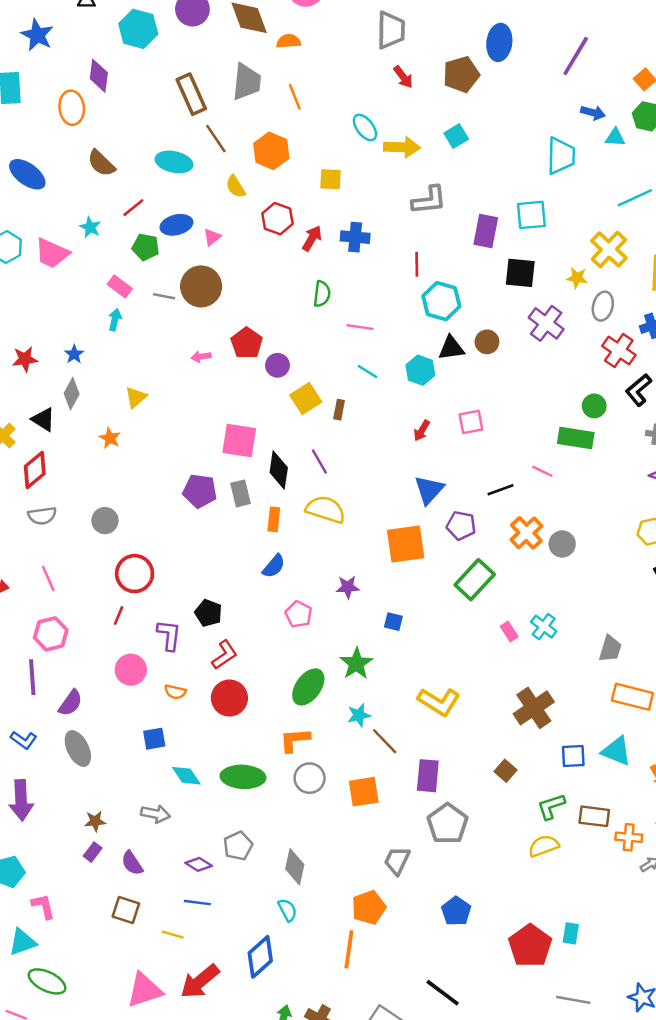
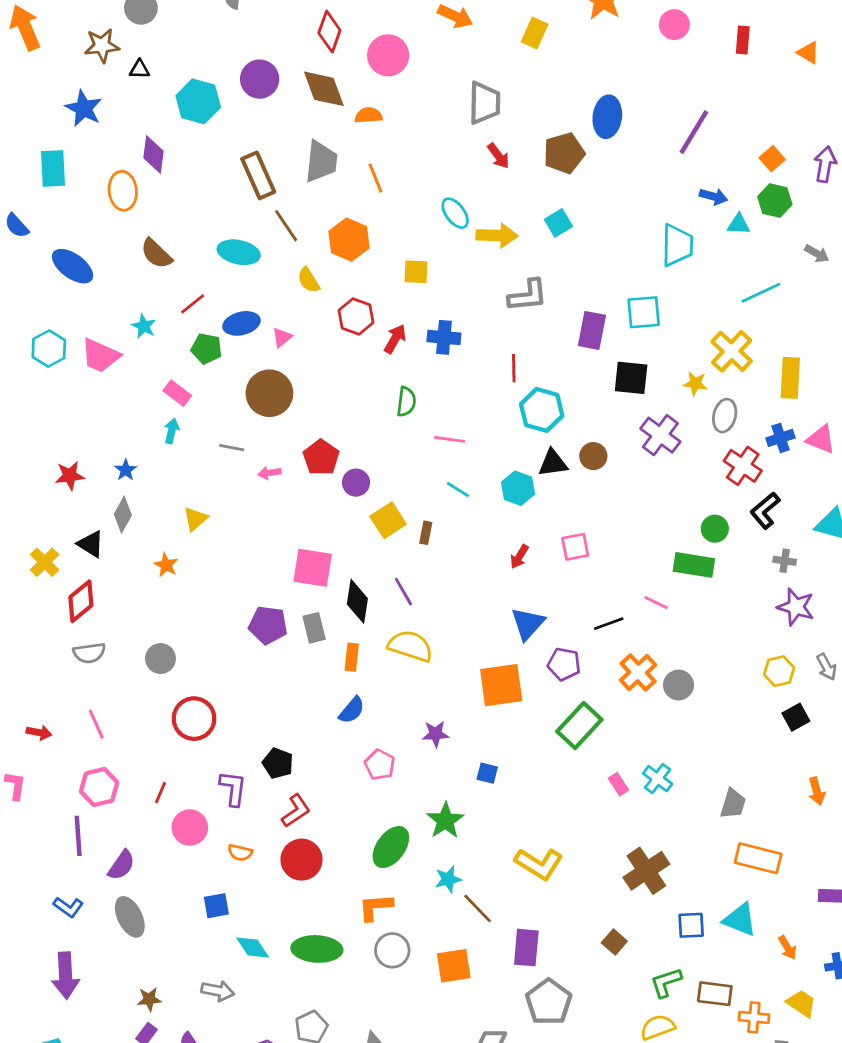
gray line: (164, 296) -> (232, 448), moved
red line: (119, 615) -> (160, 793), moved

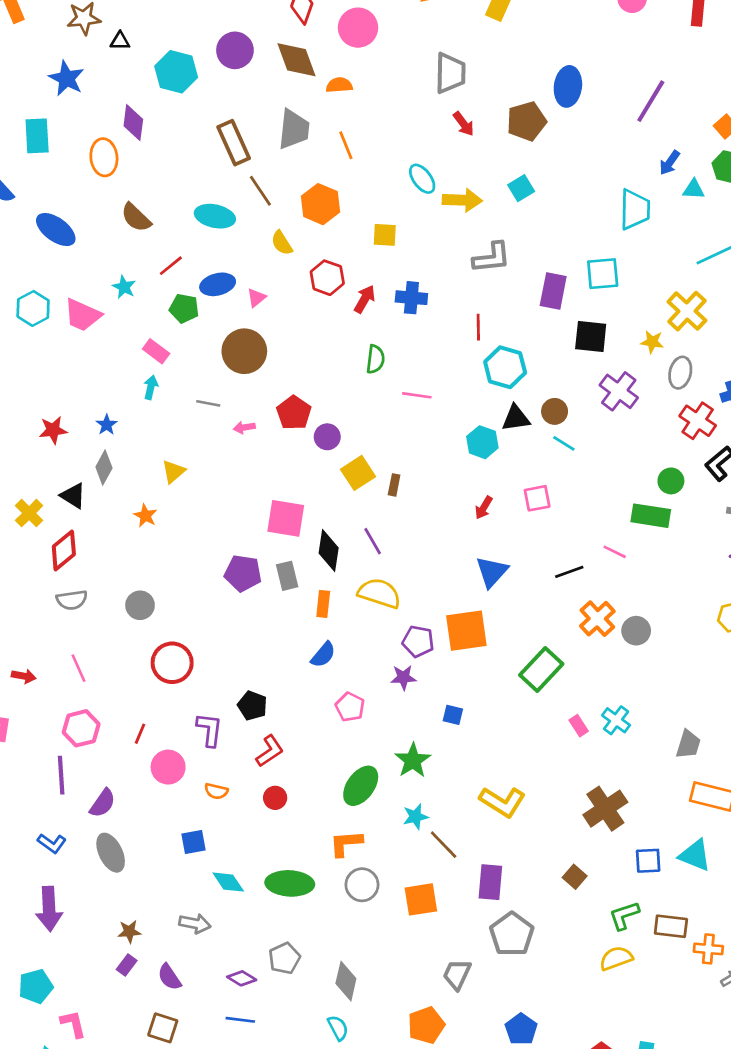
blue arrow: (713, 196) -> (670, 163), turned 110
cyan line: (458, 490) -> (564, 443), moved
purple pentagon: (564, 664) -> (418, 641), moved
red circle: (302, 860) -> (275, 798), size x0.6

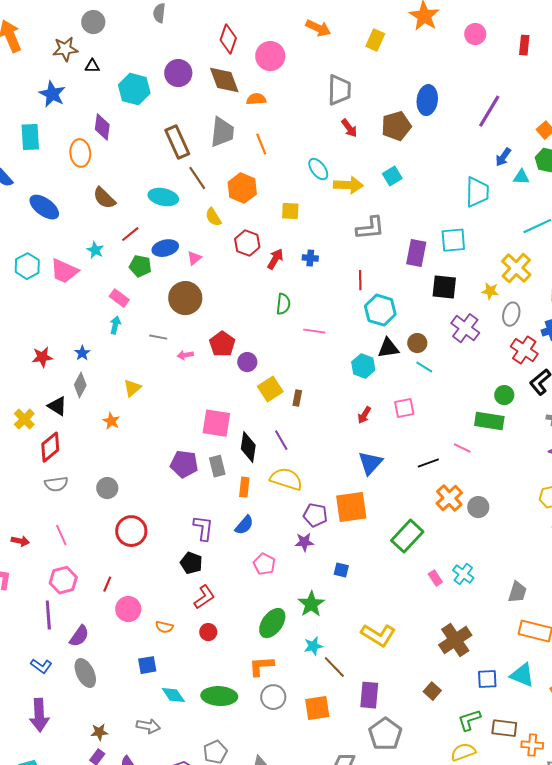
blue cross: (411, 298) -> (310, 258), size x0.7
purple L-shape: (210, 730) -> (203, 528), moved

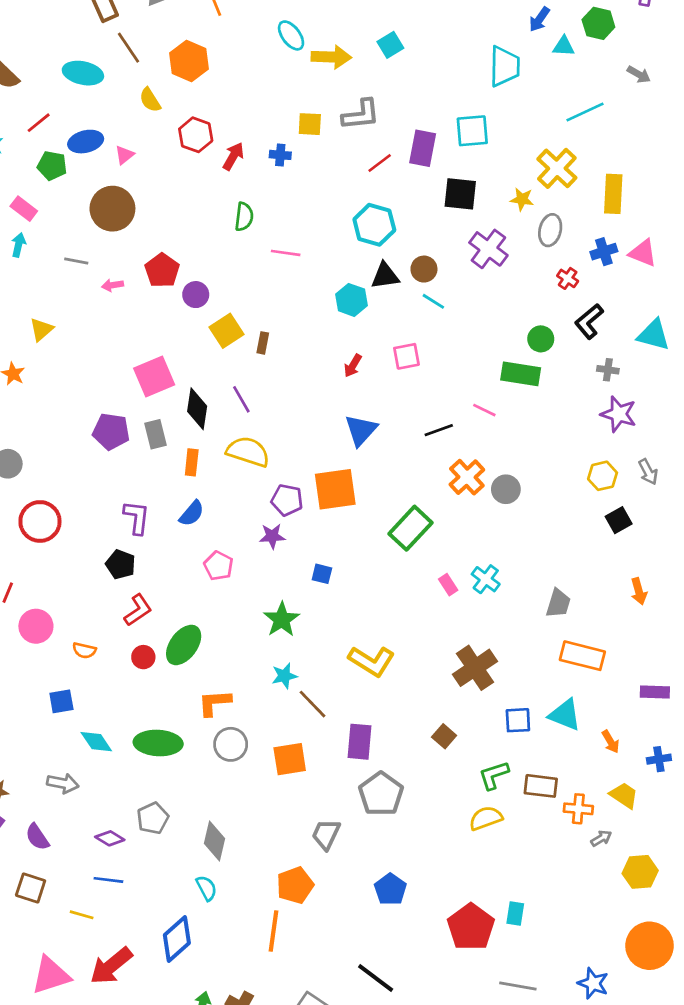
yellow square: (290, 211) -> (310, 124), moved
red line: (360, 280) -> (380, 163), moved, turned 54
red cross: (524, 350) -> (568, 278), size x0.6
pink square: (216, 423) -> (154, 376), turned -32
green ellipse: (272, 623) -> (184, 645), moved

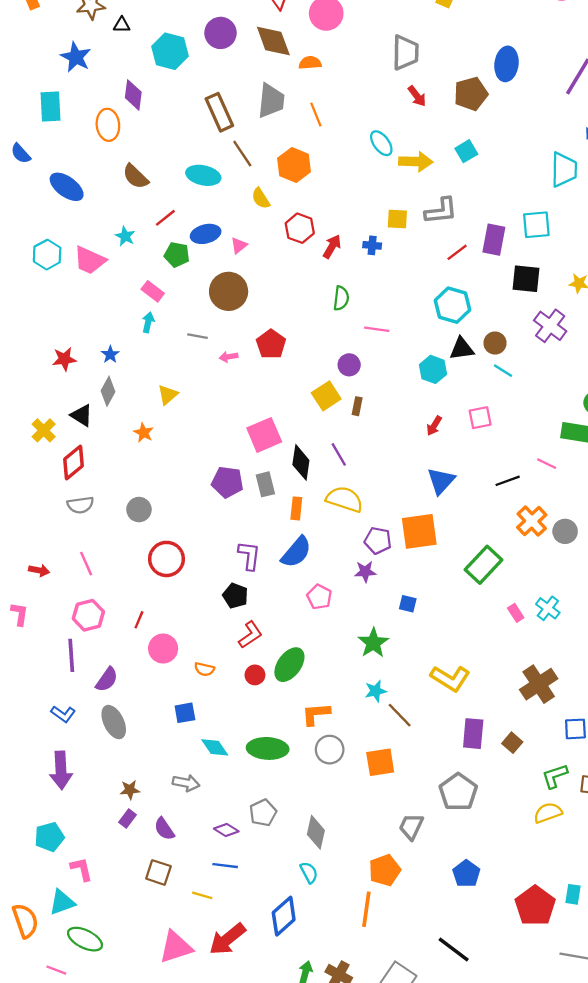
purple circle: (196, 295) -> (349, 365), moved
blue semicircle: (192, 513) -> (296, 552), size x1.4
purple rectangle: (360, 742) -> (473, 734), moved

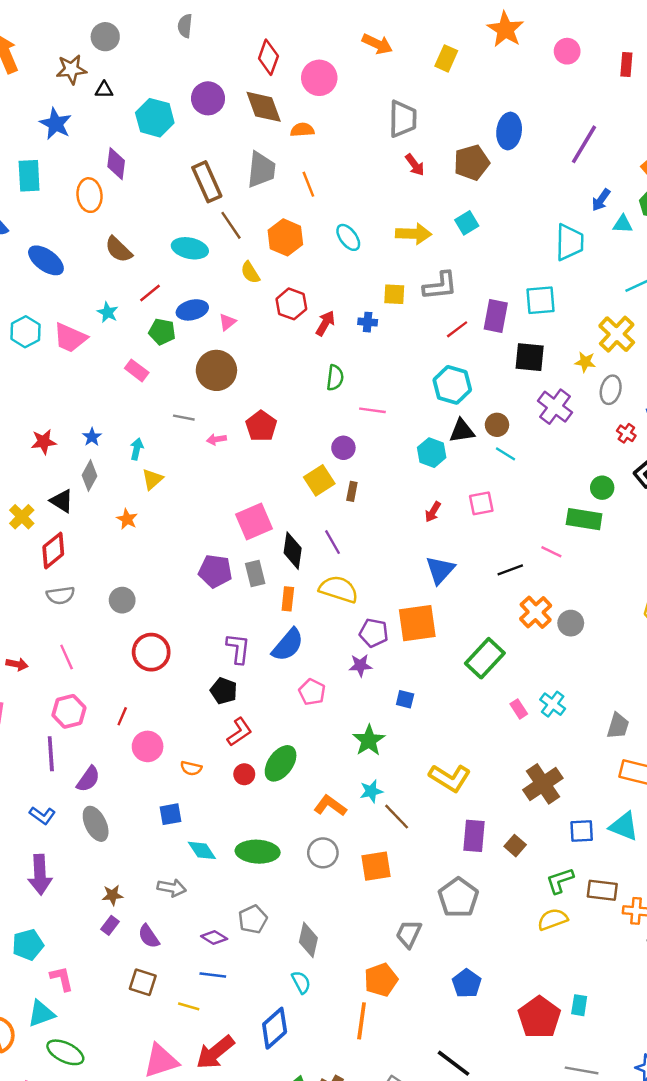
cyan ellipse: (381, 143) -> (348, 237), moved
cyan arrow: (148, 322) -> (137, 449), moved
orange L-shape: (316, 714) -> (330, 806), moved, turned 40

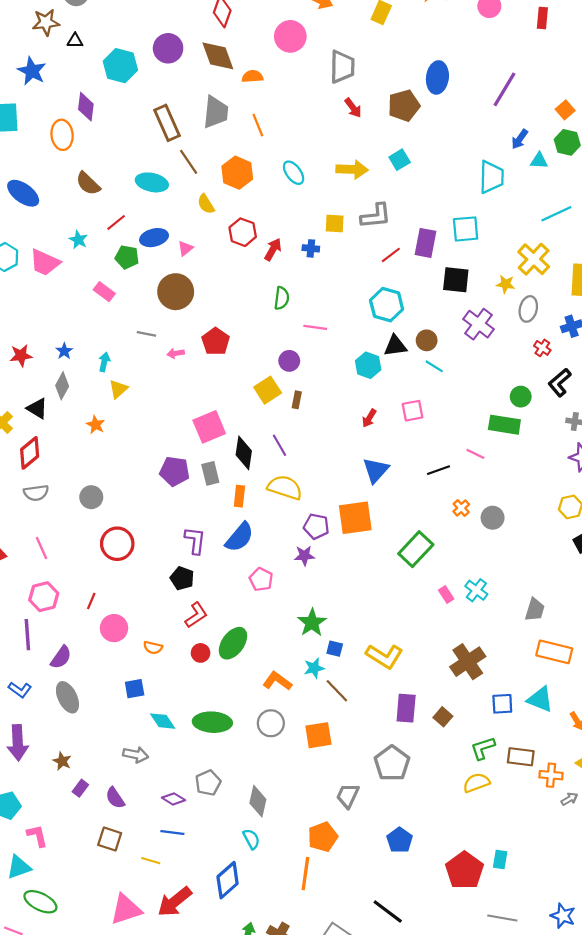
pink circle: (319, 78) -> (290, 36), moved
orange cross: (536, 612) -> (461, 508), size x0.6
blue square: (405, 699) -> (335, 649), moved
brown star: (112, 895) -> (62, 761), moved, turned 30

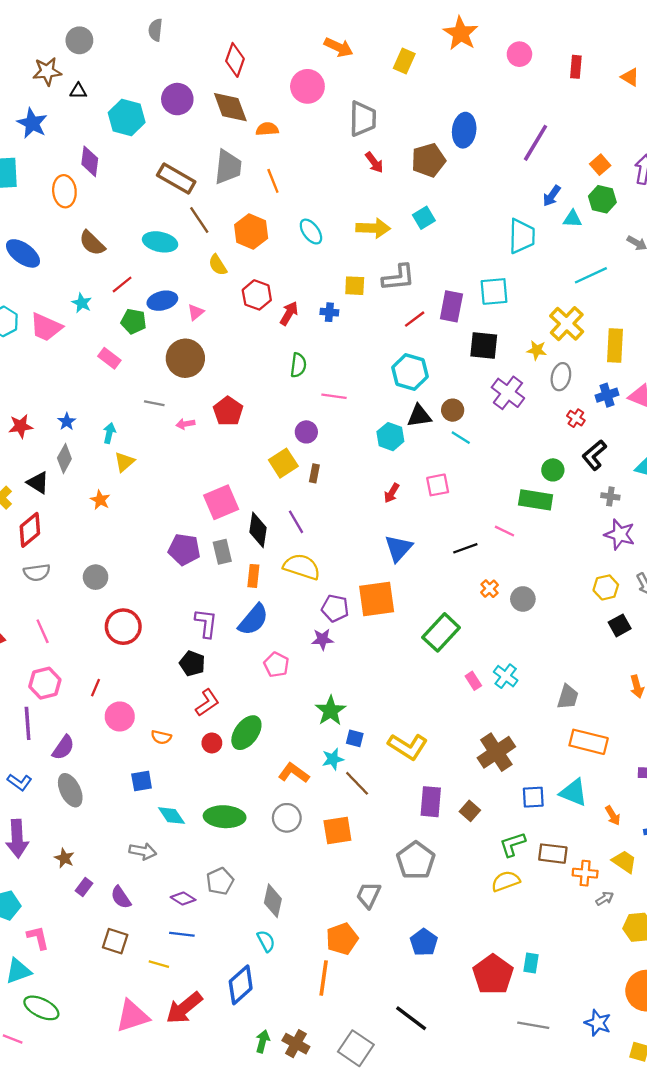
brown rectangle: (167, 123) -> (176, 179), turned -36

